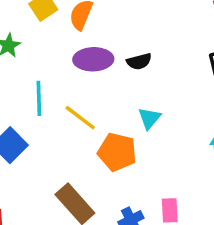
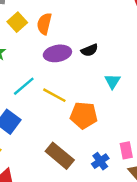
cyan line: (39, 98) -> (24, 86), turned 60
cyan triangle: (149, 118) -> (112, 81), moved

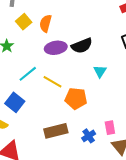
black semicircle: (89, 50) -> (82, 46), size x1.5
brown rectangle: (60, 156) -> (56, 131), turned -55

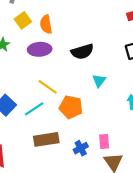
orange semicircle: (46, 23) -> (46, 24), turned -30
purple ellipse: (56, 48) -> (40, 49), moved
cyan line: (28, 74) -> (34, 109), moved

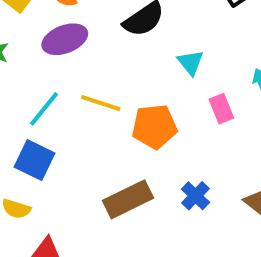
cyan line: (34, 109) -> (44, 109), moved
pink rectangle: (104, 141) -> (221, 109), moved

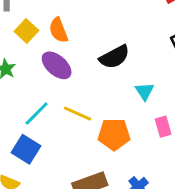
purple ellipse: (65, 39) -> (57, 65), turned 56

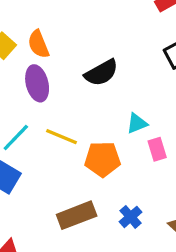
purple ellipse: (57, 65) -> (37, 83), turned 36
cyan triangle: (145, 91) -> (137, 123), moved, turned 42

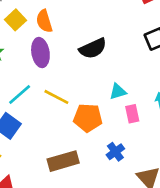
blue cross: (131, 217) -> (115, 152), moved

